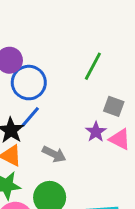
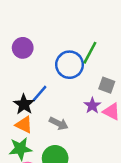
blue circle: (29, 83) -> (70, 65), moved

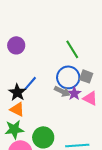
green line: (90, 53) -> (72, 49), turned -60
blue circle: (70, 65) -> (68, 77), moved
gray arrow: (59, 123) -> (62, 91), moved

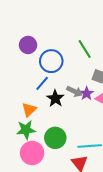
blue circle: (68, 77) -> (51, 61), moved
black star: (17, 92) -> (55, 98), moved
orange triangle: (17, 109) -> (29, 110), turned 49

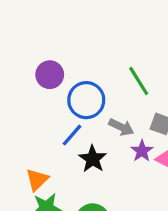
gray arrow: (74, 91) -> (121, 127), moved
orange triangle: (29, 110) -> (37, 180), moved

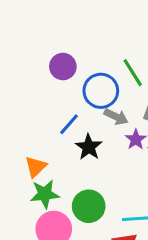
purple circle: (50, 75) -> (63, 67), moved
blue circle: (86, 100) -> (101, 91), moved

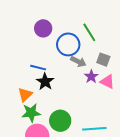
blue line: (69, 124) -> (38, 68), moved, turned 63
black star: (89, 147) -> (45, 82), moved

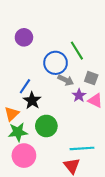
purple circle: (43, 28) -> (24, 37), moved
blue line: (38, 68) -> (25, 86), turned -70
green circle: (60, 121) -> (46, 126), moved

